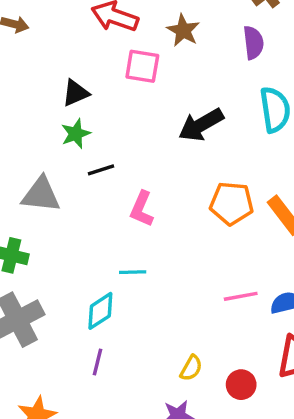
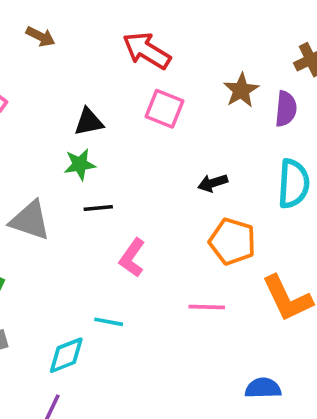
brown star: (183, 30) -> (241, 90), moved
black arrow: (201, 125) -> (213, 183), size x0.6
orange pentagon: (232, 203) -> (232, 241), moved
pink line: (241, 296) -> (207, 307), moved

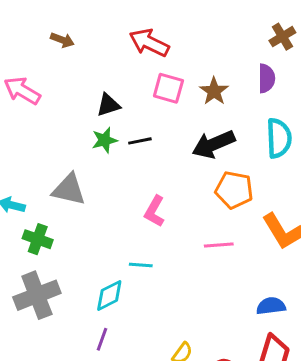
brown star: (241, 90) -> (214, 91), moved
black arrow: (213, 183) -> (213, 144), size x1.8
black line: (98, 208) -> (140, 141), moved

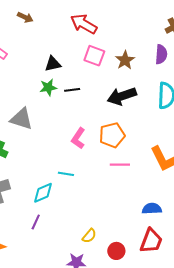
orange pentagon: (234, 190) -> (112, 135), moved, turned -30

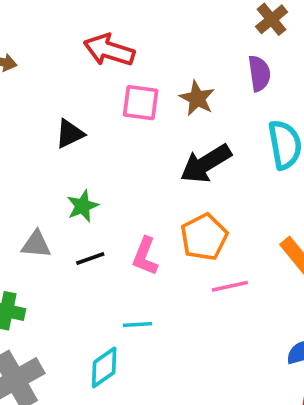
green star: (48, 87) -> (83, 206), moved
black line: (72, 90) -> (90, 259), moved
gray triangle: (21, 119) -> (36, 244), size x0.7

